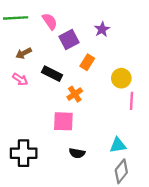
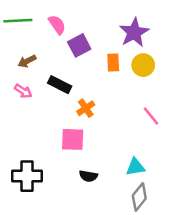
purple star: (102, 29) -> (134, 32), moved, size x1.6
orange rectangle: (87, 62) -> (113, 62), moved, turned -35
yellow circle: (121, 78) -> (143, 65), moved
pink line: (132, 101) -> (151, 116), turned -42

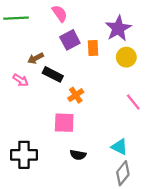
pink semicircle: (57, 25) -> (60, 13), moved
brown arrow: (27, 61) -> (36, 58), moved
orange rectangle: (113, 62) -> (93, 48), moved
cyan triangle: (135, 167) -> (119, 147), turned 36

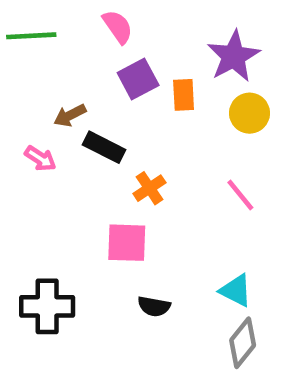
pink line: (133, 102) -> (240, 195), moved

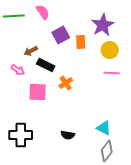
pink semicircle: (118, 27) -> (43, 12), moved
pink line: (240, 195) -> (112, 73), moved, turned -49
pink square: (127, 243) -> (38, 92), moved

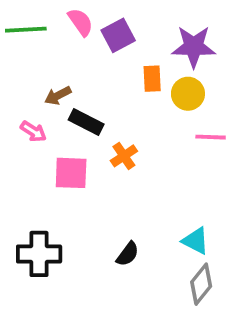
purple star: (103, 25) -> (194, 47), turned 30
purple square: (61, 35) -> (118, 35), moved
yellow circle: (110, 50) -> (188, 94), moved
black semicircle: (68, 135) -> (128, 254), turned -64

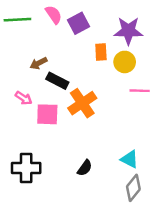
pink arrow: (33, 131) -> (24, 98), moved
orange cross: (124, 156) -> (82, 103), size x1.6

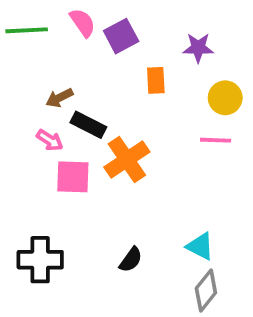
purple star: (128, 31) -> (198, 48), size x0.7
yellow circle: (125, 62) -> (225, 98), moved
pink arrow: (24, 98) -> (50, 140), moved

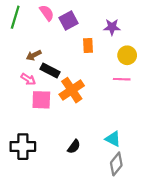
green line: (27, 30) -> (15, 17), turned -70

